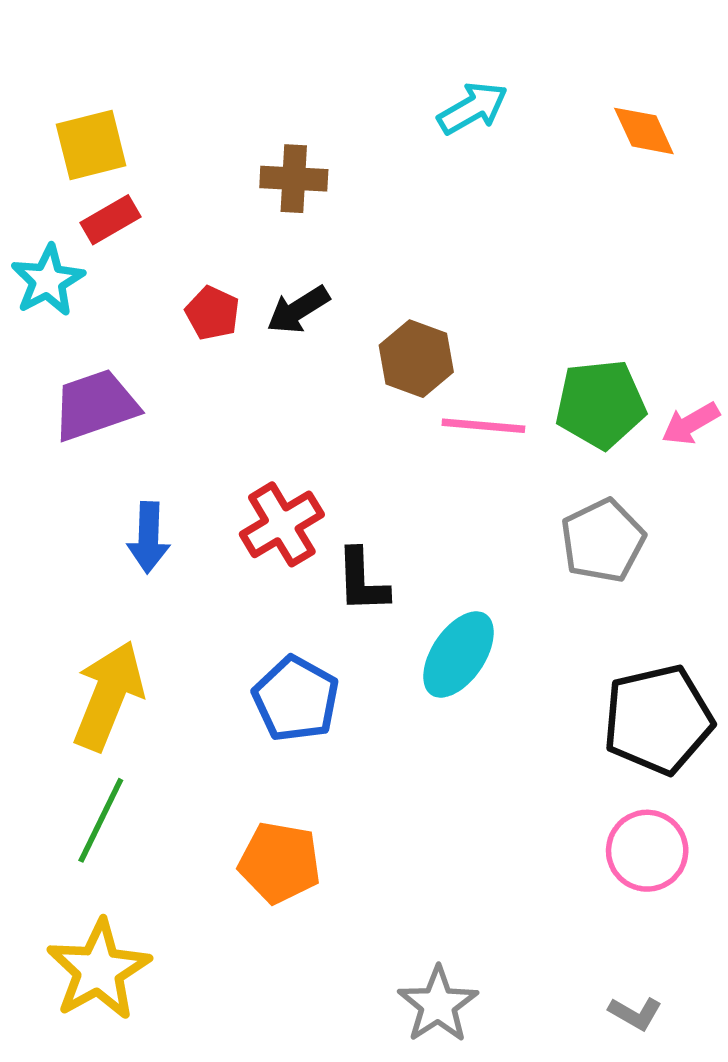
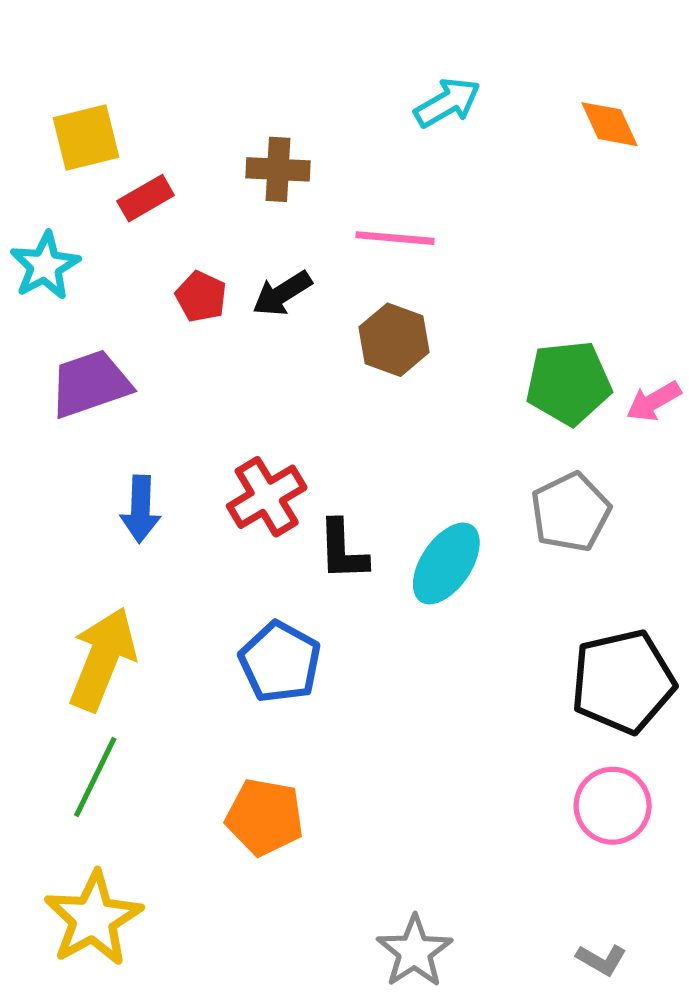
red rectangle: (111, 220) -> (146, 198), moved
pink line: (483, 426) -> (395, 238), moved
cyan ellipse: (459, 654) -> (446, 563), moved

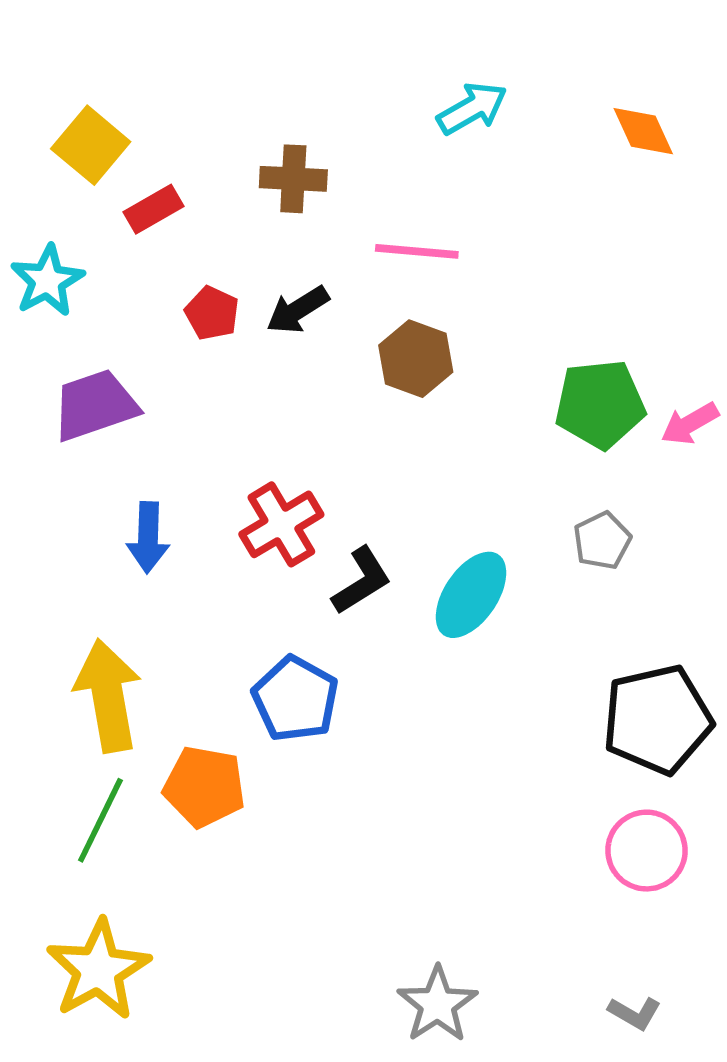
yellow square: (86, 138) -> (91, 145), turned -36
gray pentagon: (571, 512) -> (602, 541), size x0.7
black L-shape: (343, 550) -> (362, 581), turned -120
yellow arrow: (102, 659) -> (108, 696), turned -32
orange pentagon: (265, 817) -> (204, 787), moved

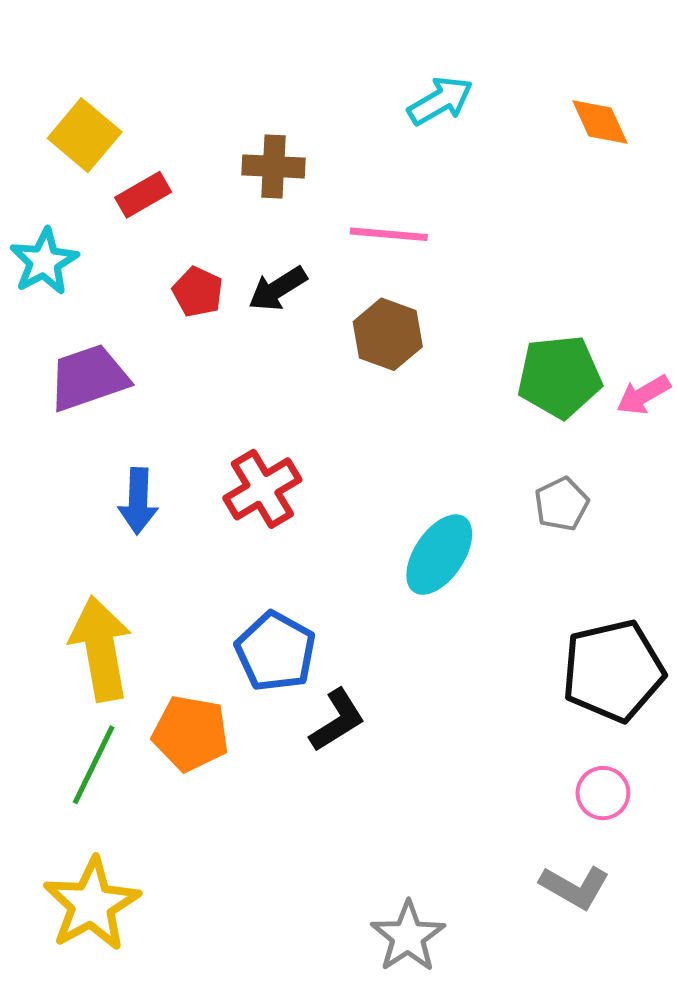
black L-shape: (362, 581) -> (337, 720), moved
pink circle: (647, 851) -> (603, 793), size x0.7
gray L-shape: (635, 1013) -> (575, 887), moved, size x1.4

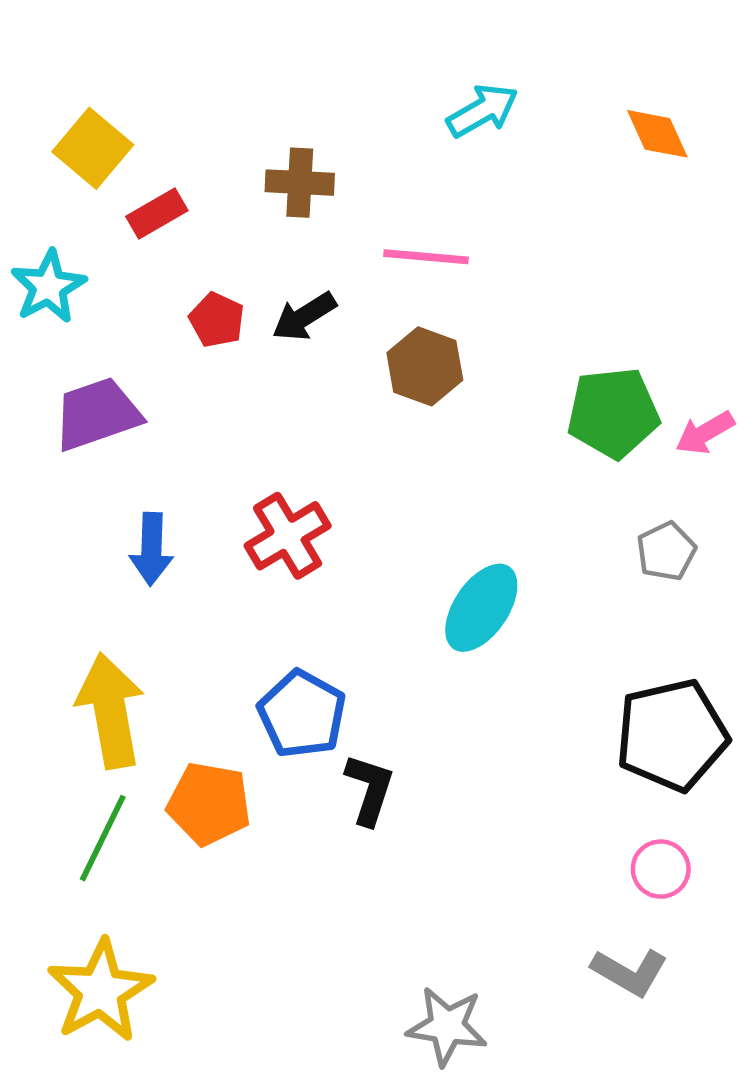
gray pentagon: (562, 504) -> (666, 551), moved
black L-shape: (337, 720) -> (370, 789), turned -40
gray star: (408, 937) -> (447, 1026), turned -30

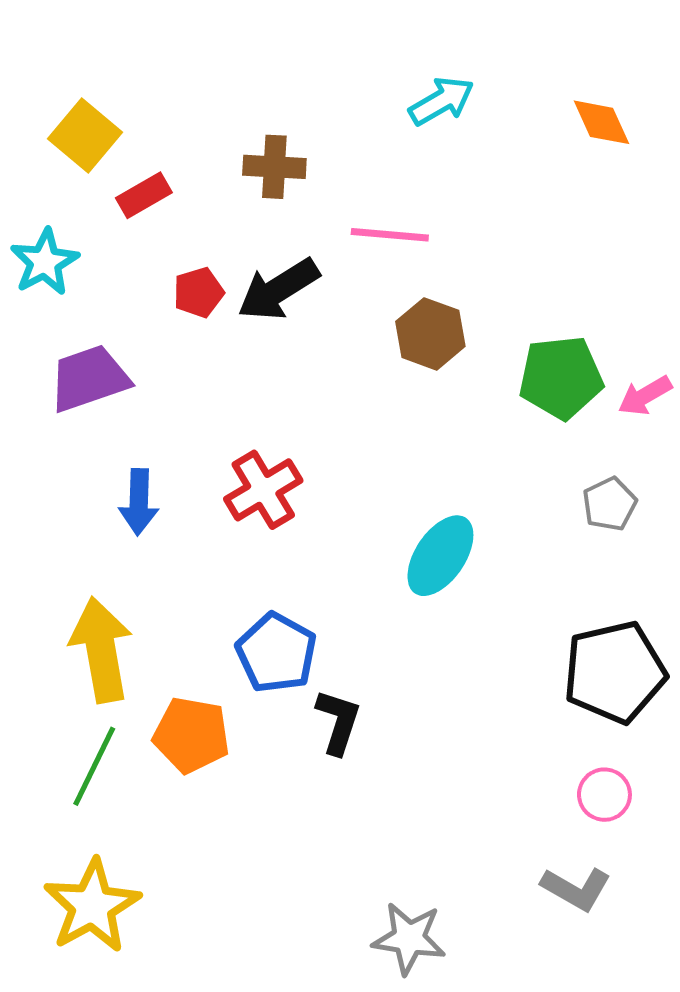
black arrow: (304, 317) -> (278, 289), size x1.4
red pentagon: (217, 320) -> (198, 292), turned 30
brown hexagon: (425, 366) -> (430, 334), moved

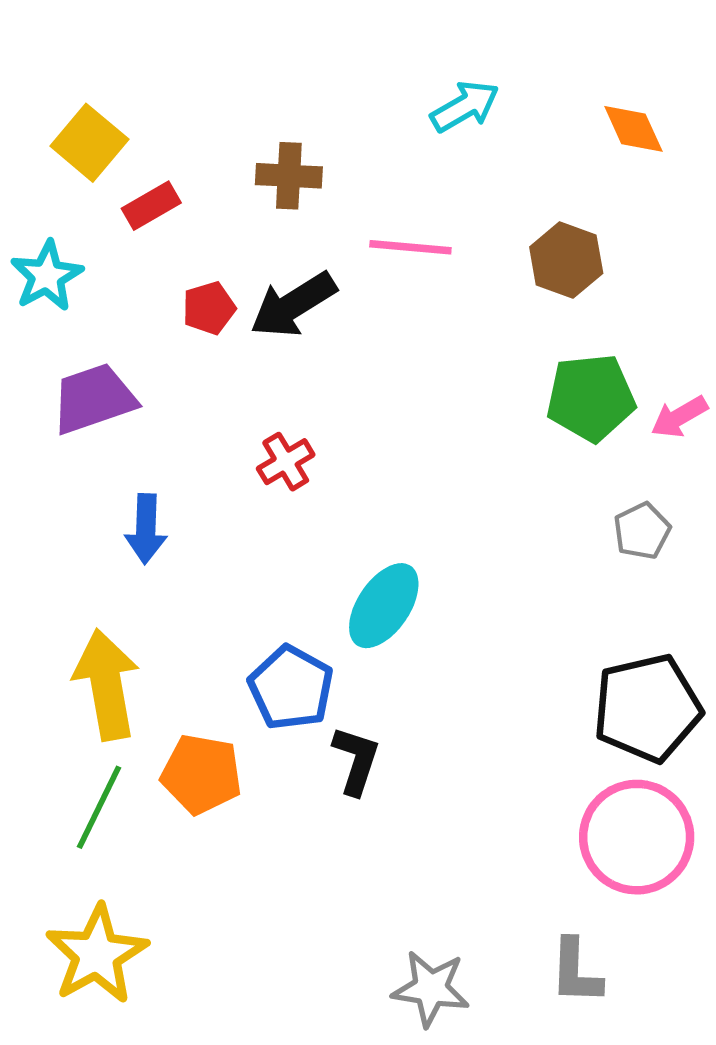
brown hexagon: (430, 334) -> (566, 260), moved
red cross: (263, 490) -> (286, 462), moved, size x0.7
cyan ellipse: (440, 556) -> (384, 606), moved
pink circle: (604, 795) -> (637, 837), size x2.0
gray L-shape: (576, 889) -> (576, 971), moved, turned 62

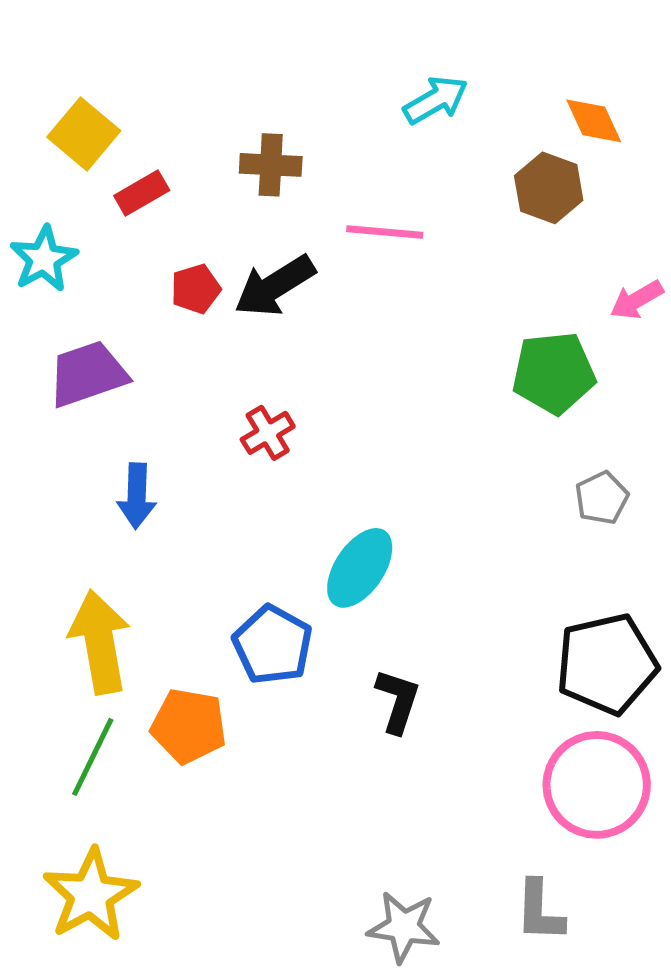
brown hexagon: (566, 260) -> (549, 188), moved
pink arrow: (679, 417) -> (637, 300), moved
black L-shape: (356, 760) -> (398, 701), moved

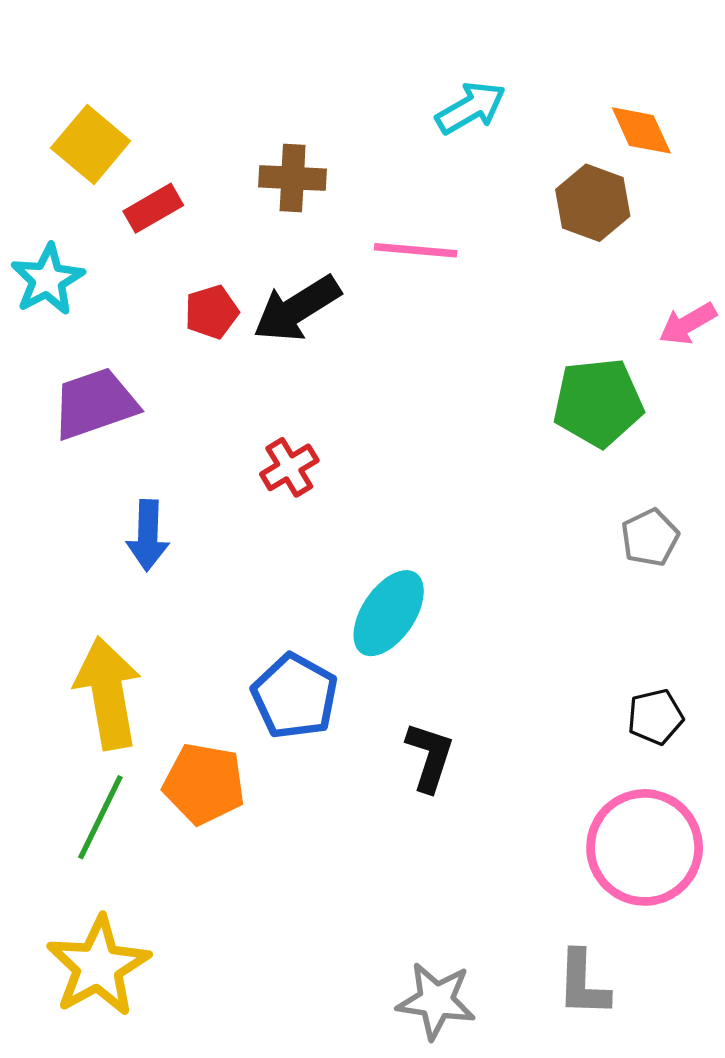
black pentagon: (607, 664) -> (655, 717), size x0.5

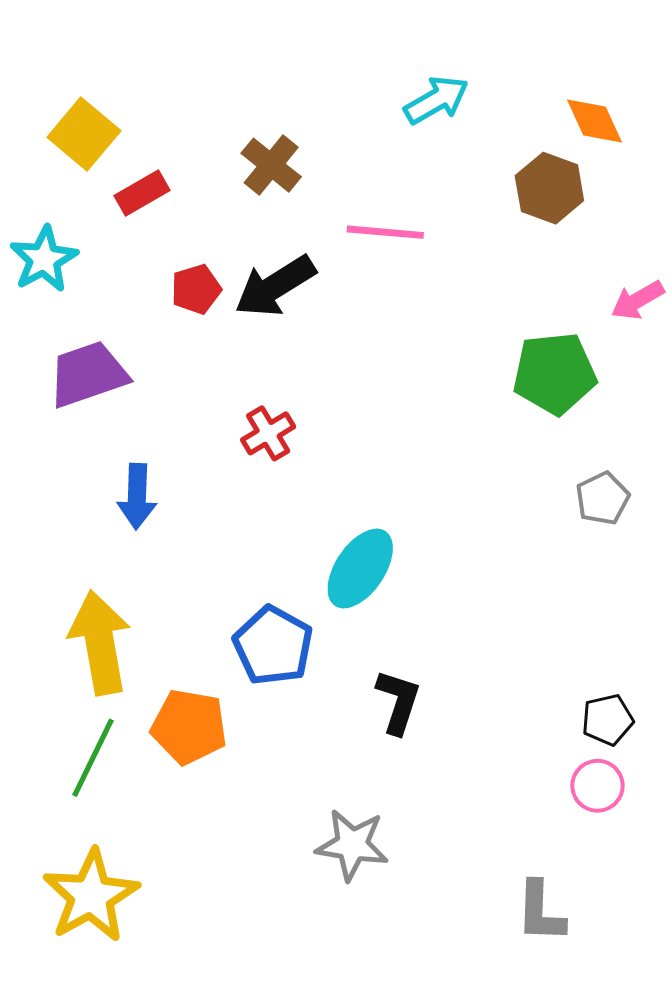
brown cross: (293, 178) -> (271, 165), turned 36
black pentagon: (655, 717) -> (607, 720), moved
pink circle: (645, 847) -> (597, 786), size x0.5
gray star: (436, 1001) -> (352, 845), moved

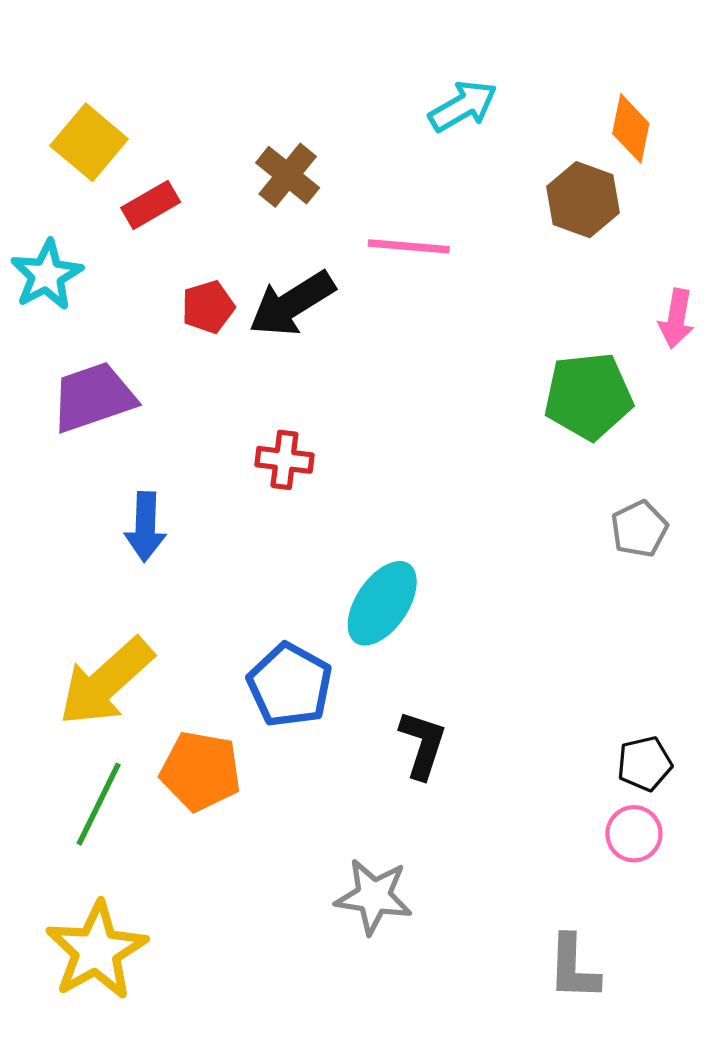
orange diamond: (594, 121) -> (631, 128), turned 36
pink arrow: (638, 300) -> (676, 319), turned -50
red cross: (268, 433) -> (284, 460), turned 38
yellow arrow: (100, 643) -> (106, 682), turned -122

